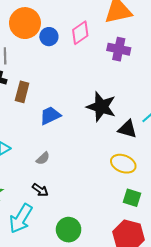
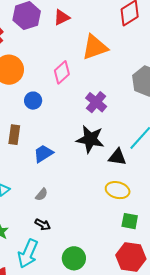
blue circle: (49, 37) -> (33, 101), moved
purple cross: (119, 49) -> (96, 102), moved, turned 35

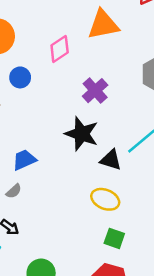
blue trapezoid: (43, 153) -> (24, 160), moved

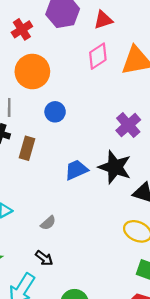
pink diamond: (60, 49) -> (98, 56), moved
blue trapezoid: (24, 160) -> (76, 170), moved

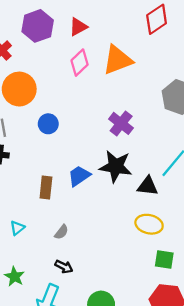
brown rectangle: (27, 148) -> (46, 187), moved

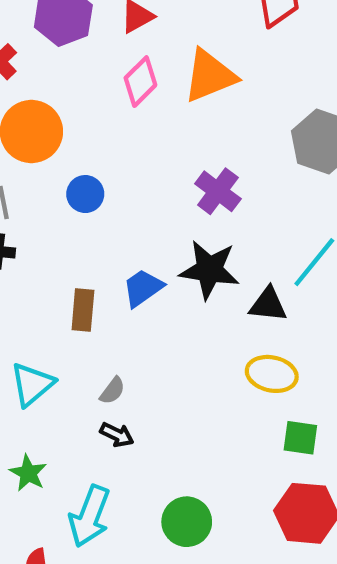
cyan triangle: (17, 228) -> (32, 384), size x1.6
black arrow: (64, 267) -> (117, 435), moved

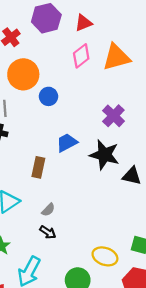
blue circle: (85, 194) -> (48, 96), moved
blue trapezoid: (143, 288) -> (67, 143), moved
yellow ellipse: (272, 374) -> (105, 256), moved

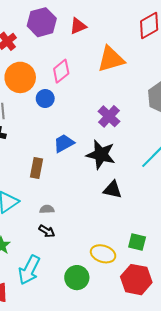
pink diamond: (81, 56) -> (61, 71), moved
black triangle: (132, 176) -> (113, 190), moved
gray semicircle: (48, 210) -> (47, 209), turned -136

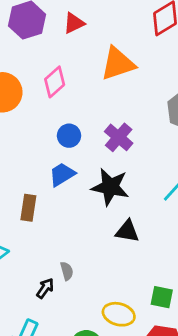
blue circle: (45, 99) -> (69, 136), moved
gray semicircle: (47, 209) -> (67, 271), moved, turned 80
black arrow: (47, 231) -> (45, 288), turned -84

